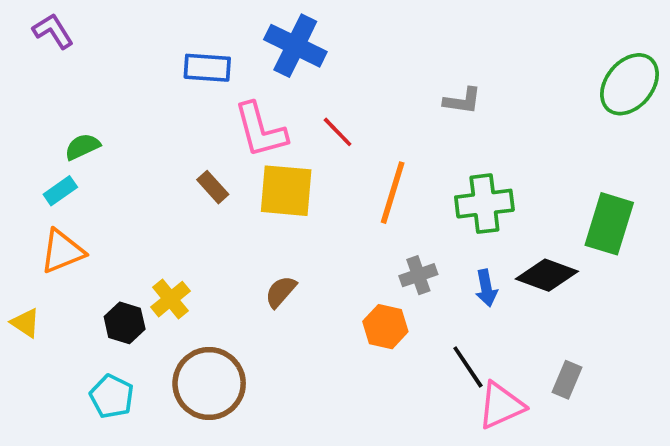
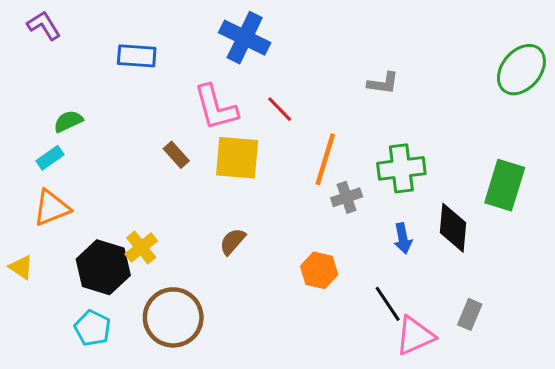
blue rectangle: (207, 68) -> (137, 56), moved
gray cross: (418, 275) -> (347, 197), moved
black diamond: (547, 275) -> (453, 228), turned 75
black hexagon: (125, 323) -> (103, 267), size x1.6

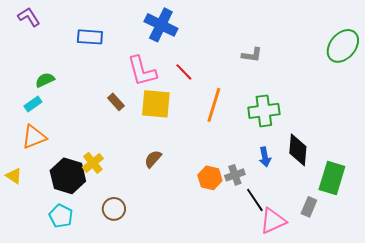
green rectangle: (505, 185) -> (332, 178), moved
gray cross: (347, 197) -> (235, 175), moved
brown circle: (173, 317) -> (114, 209), size x0.6

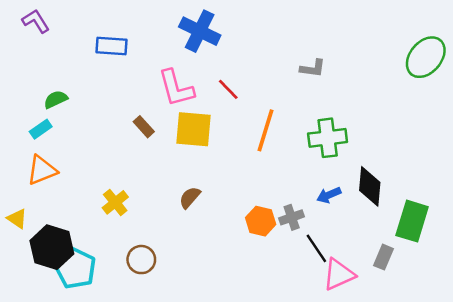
blue arrow: (265, 157) -> (329, 195), turned 78
black hexagon: (68, 176) -> (52, 247), moved
cyan pentagon: (61, 216) -> (75, 268), size x1.4

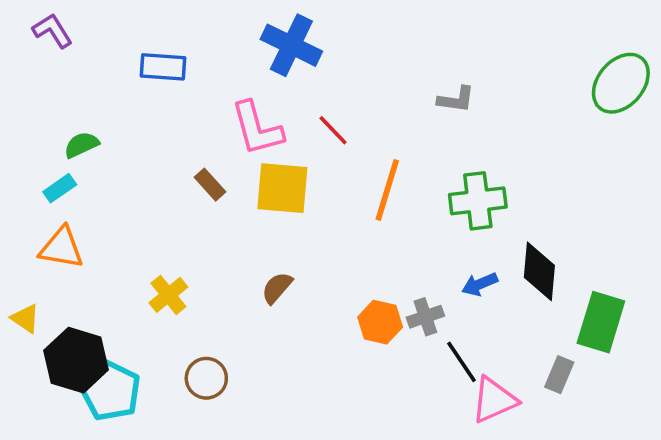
orange triangle: (42, 170) -> (62, 248), turned 32

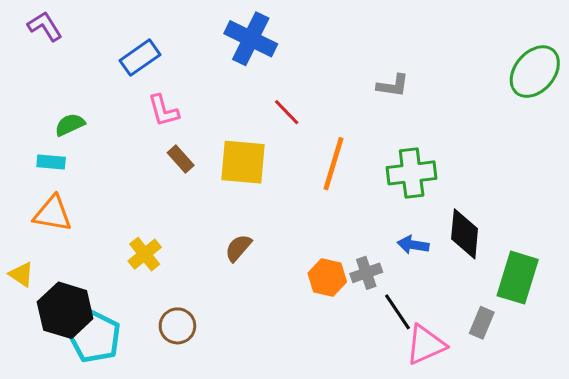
blue rectangle: (163, 67) -> (140, 58), turned -39
pink L-shape: (257, 128) -> (163, 111), moved, size x0.7
cyan rectangle: (60, 188) -> (51, 162), turned 40
blue arrow: (480, 284) -> (413, 245), turned 32

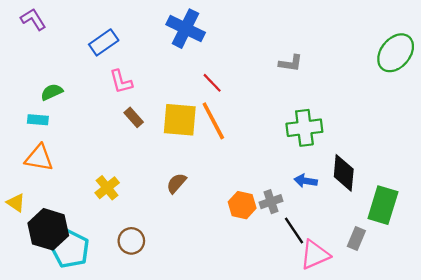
orange line: (333, 164) -> (213, 121), moved, turned -45

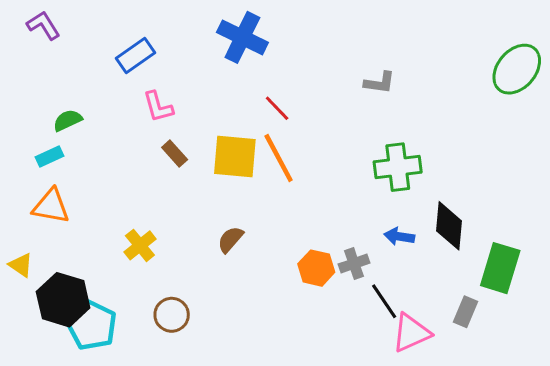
cyan rectangle: (38, 120) -> (50, 157), turned -30

